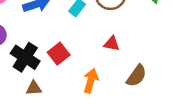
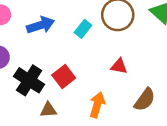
brown triangle: (34, 88) -> (48, 110), moved

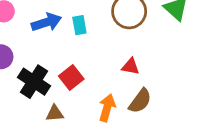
cyan rectangle: (83, 29) -> (79, 25), moved, turned -48
brown semicircle: (145, 100) -> (140, 101), moved

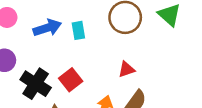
red triangle: (130, 66) -> (126, 69), turned -30

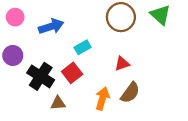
cyan rectangle: (78, 30) -> (83, 47), moved, turned 70

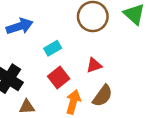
red square: (72, 73) -> (59, 77), moved

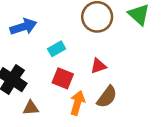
red square: (59, 77) -> (63, 78), turned -30

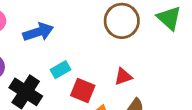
cyan rectangle: (57, 49) -> (60, 70), moved

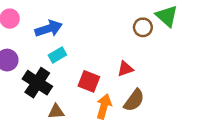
brown circle: (122, 21) -> (143, 27), moved, size x0.6
cyan rectangle: (60, 70) -> (57, 55), moved

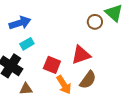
red triangle: (125, 69) -> (81, 55), size x1.5
orange arrow: (104, 107) -> (64, 85), turned 132

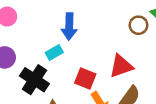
blue arrow: (20, 23) -> (69, 26), moved, turned 110

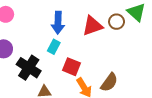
cyan rectangle: (54, 52) -> (54, 47), moved, turned -32
red triangle: (121, 66) -> (92, 26), moved

